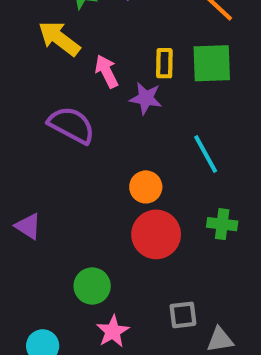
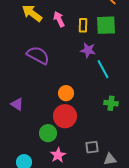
pink arrow: (107, 71) -> (59, 19), moved
purple star: (146, 98) -> (88, 50), moved
orange circle: (146, 187) -> (66, 93), moved
red circle: (156, 234) -> (65, 116), moved

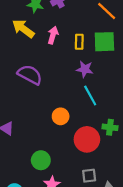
pink arrow: (59, 19) -> (53, 35), turned 42
cyan line: (103, 69) -> (90, 95), moved
red circle: (65, 116) -> (87, 139), moved

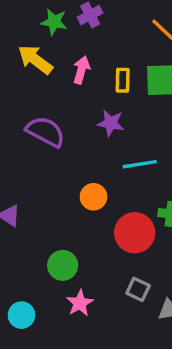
purple star: (85, 69) -> (111, 123), moved
cyan line: (90, 95) -> (140, 164), turned -70
gray square: (89, 176) -> (138, 289), turned 32

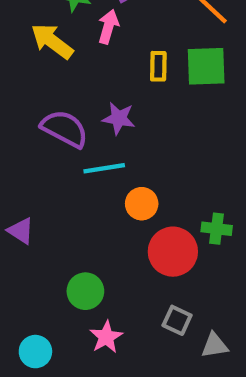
pink arrow: (81, 70) -> (108, 27), moved
purple star: (111, 123) -> (119, 118), moved
cyan line: (140, 164) -> (104, 168), moved
orange circle: (93, 197) -> (142, 204), moved

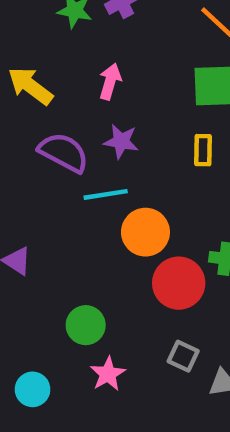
pink arrow: (108, 27) -> (110, 82), moved
yellow arrow: (52, 41) -> (30, 86), moved
yellow rectangle: (158, 66) -> (203, 150), moved
orange circle: (142, 204) -> (145, 232), size x1.4

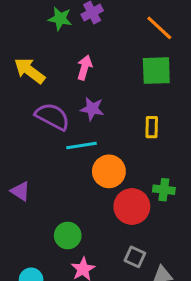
yellow rectangle: (203, 150) -> (152, 127), moved

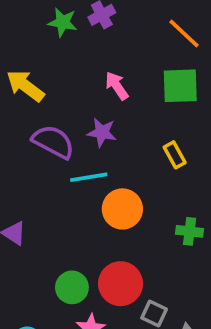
pink arrow: (84, 68) -> (117, 86), moved, turned -50
yellow rectangle: (152, 127) -> (175, 155), turned -30
red circle: (132, 206) -> (120, 284), moved

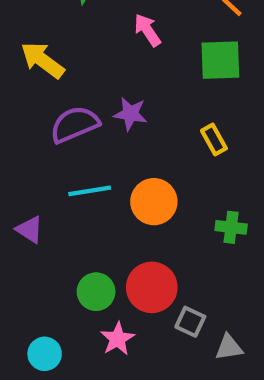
pink arrow: (117, 86) -> (147, 30), moved
purple semicircle: (53, 142) -> (75, 124), turned -51
cyan line: (89, 177) -> (90, 191), moved

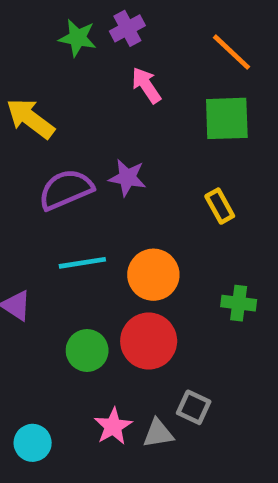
red circle: (152, 287) -> (149, 341), moved
green circle: (96, 292) -> (87, 350), moved
gray triangle: (229, 347) -> (158, 433), moved

